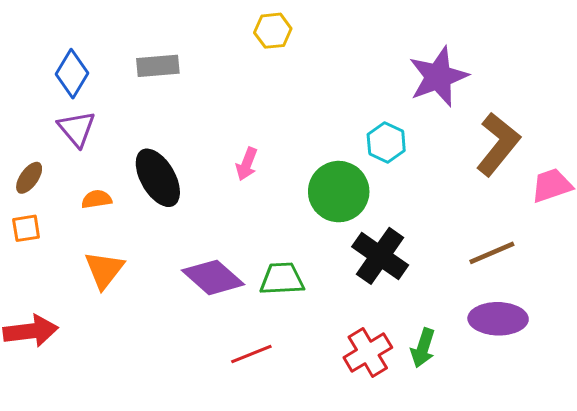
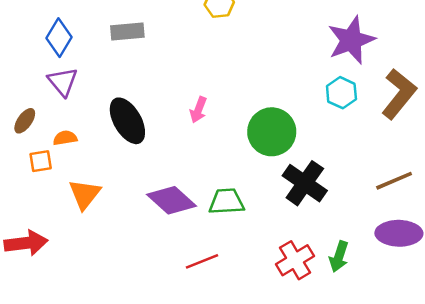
cyan hexagon: (386, 143) -> (341, 93), moved
orange semicircle: (97, 199) -> (65, 138), moved
orange square: (26, 228) -> (41, 161), moved

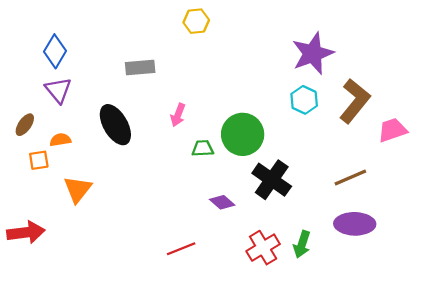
gray rectangle: (127, 32) -> (140, 68), moved
purple diamond: (171, 200) -> (222, 202), moved, size x0.6
green trapezoid: (227, 201) -> (203, 148), moved, size x0.7

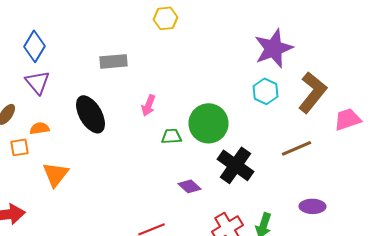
brown line: (350, 177) -> (296, 148), moved
purple ellipse: (355, 224) -> (312, 206), size x0.7

